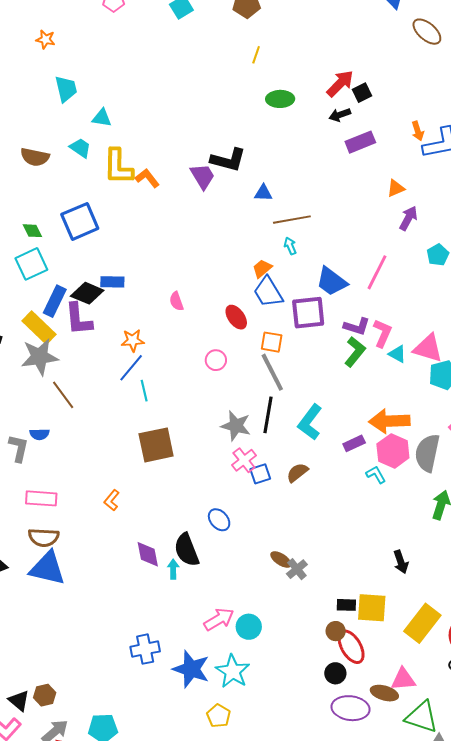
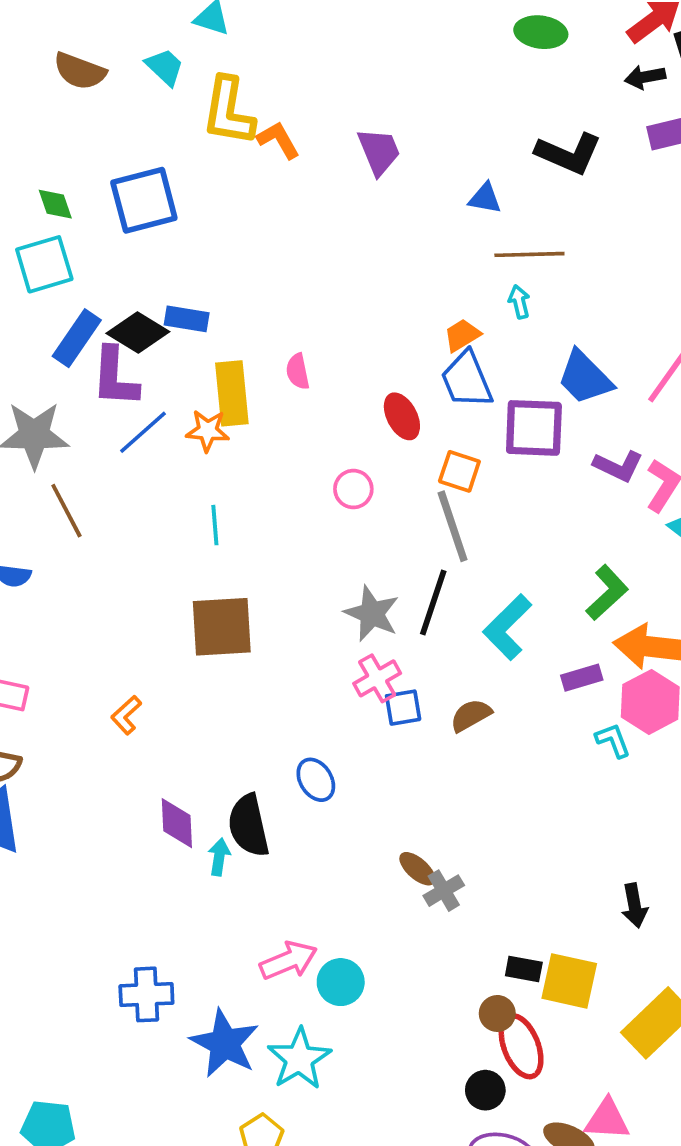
black L-shape: (228, 160) -> (569, 154), moved
yellow rectangle: (39, 328) -> (232, 393), moved, turned 32
green L-shape: (355, 352) -> (607, 593), moved
blue line: (131, 368) -> (143, 432), moved

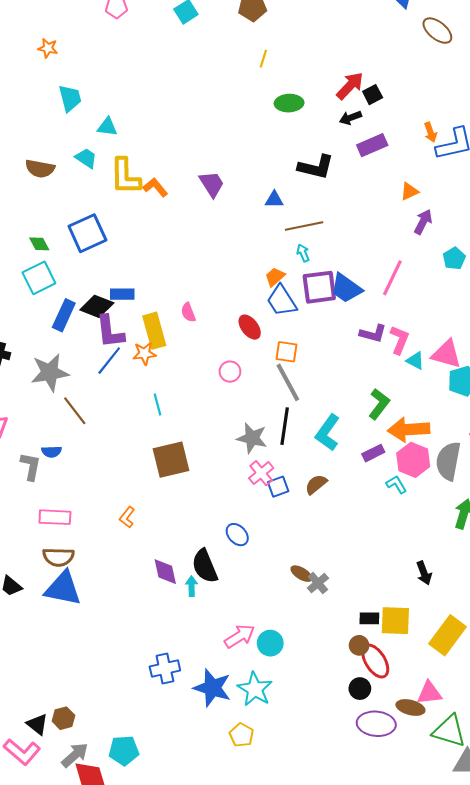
purple L-shape: (115, 377) -> (110, 332), moved
purple square: (534, 428) -> (319, 287), moved

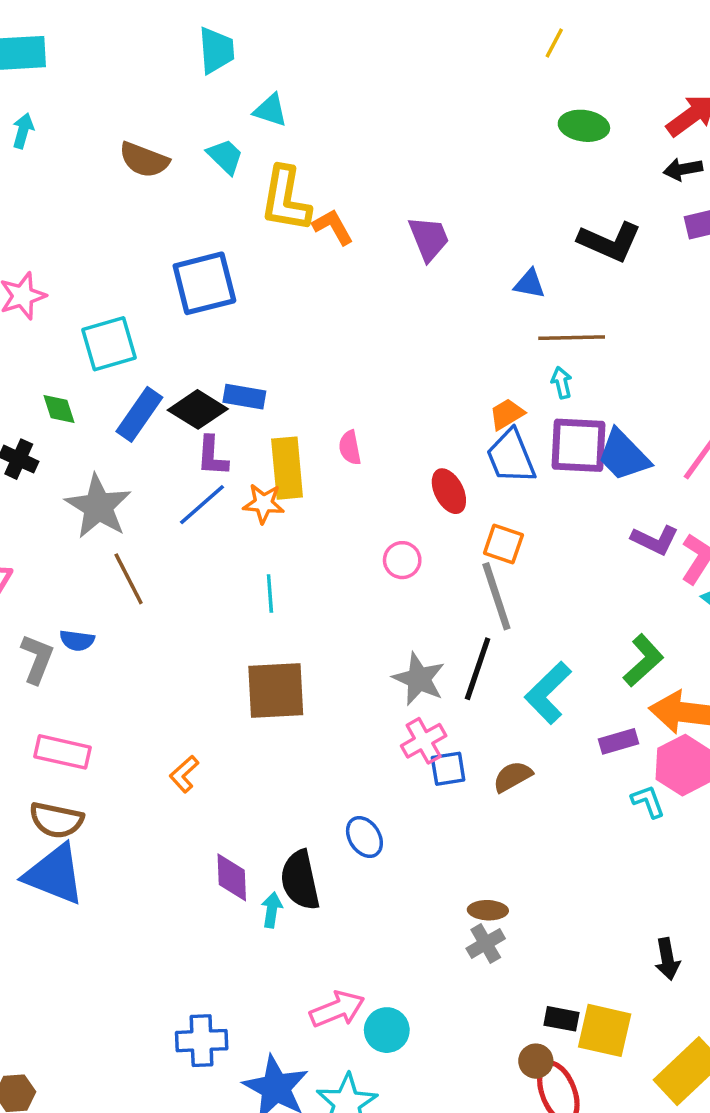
green diamond: (39, 244) -> (59, 409), moved
purple L-shape: (110, 332) -> (212, 456), size x0.7
gray star: (50, 372) -> (98, 507), turned 30
brown ellipse: (301, 574) -> (488, 910), moved, turned -40

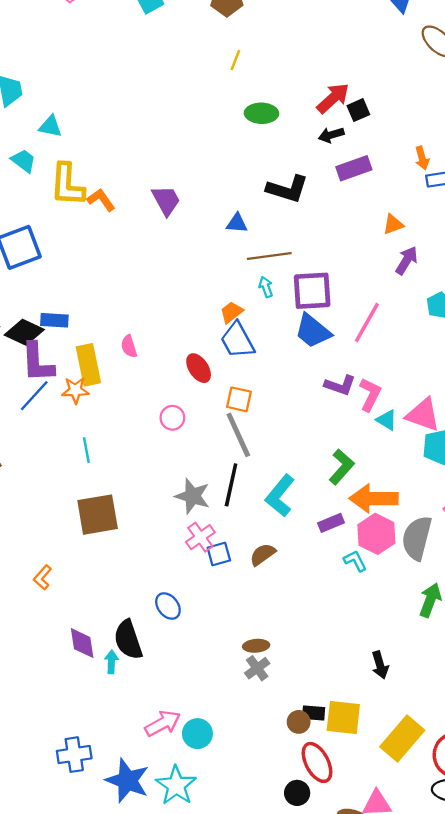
purple square: (579, 445) -> (312, 291), moved
purple L-shape: (212, 456) -> (37, 362), size x1.5
brown circle: (536, 1061) -> (299, 722), moved

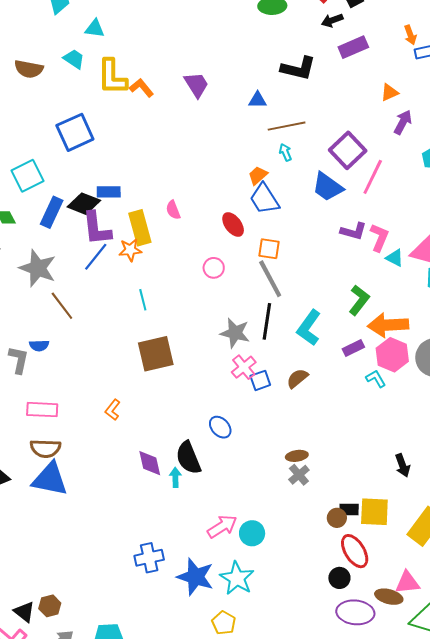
purple square: (312, 291) -> (348, 150), moved, turned -36

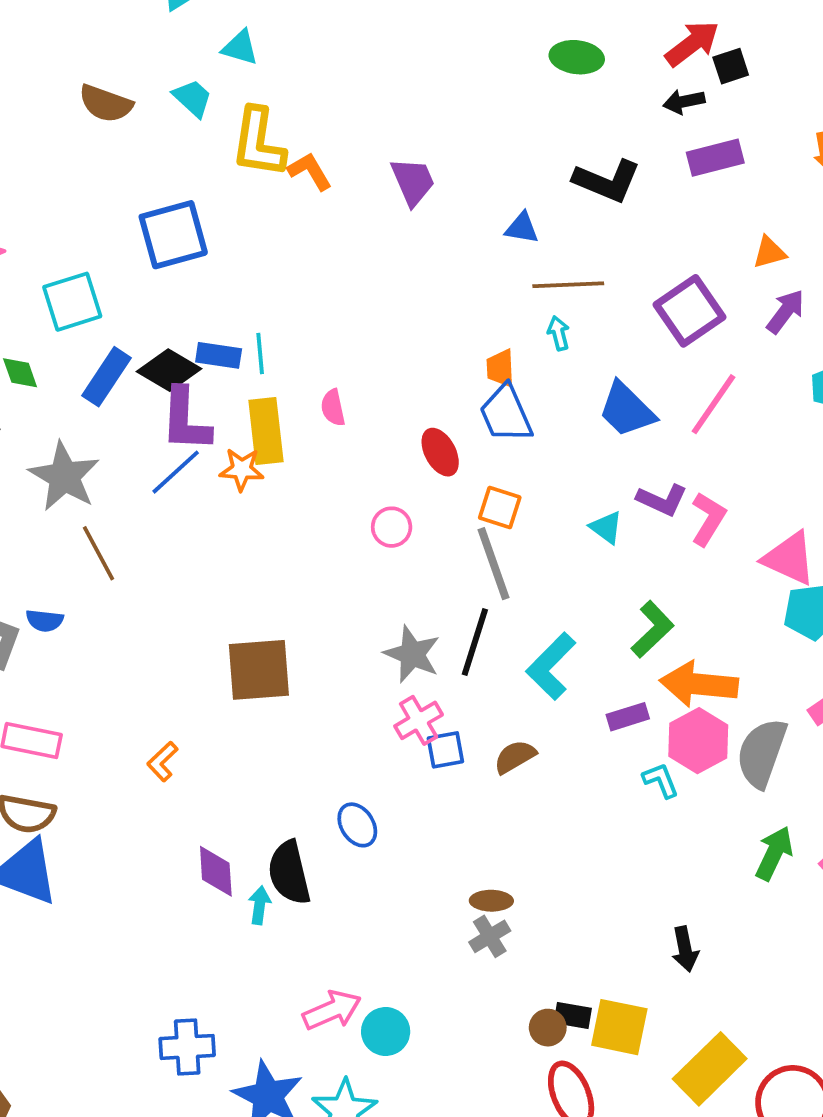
purple square: (348, 150) -> (689, 311), moved
orange trapezoid: (258, 175) -> (500, 368), turned -60
cyan triangle: (395, 258) -> (606, 527), moved
cyan line: (143, 300) -> (260, 354), moved

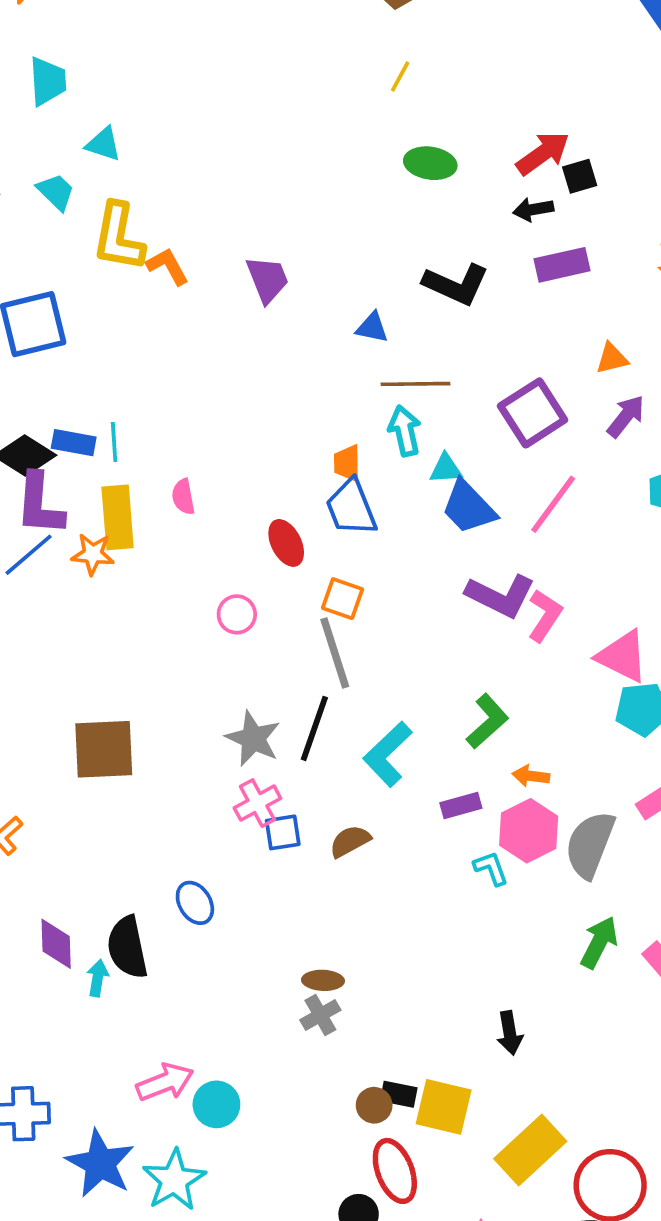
cyan arrow: (559, 333) -> (405, 431), size x1.5
purple L-shape: (662, 500) -> (500, 596), size x1.4
cyan triangle: (606, 527) -> (446, 469), moved, turned -42
orange arrow: (699, 684) -> (531, 776), size x0.5

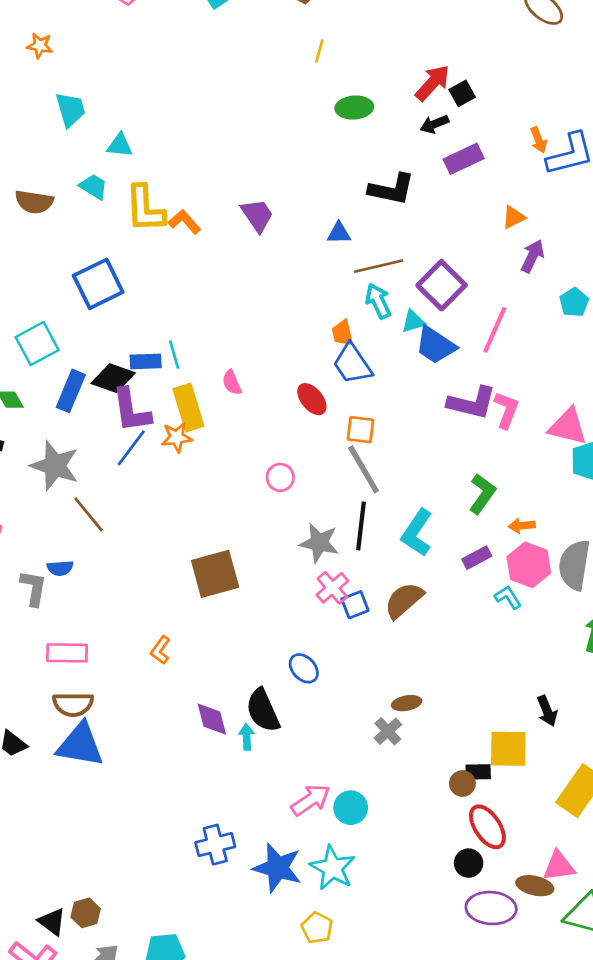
purple square: (533, 413) -> (442, 285), moved
pink circle: (237, 614) -> (280, 477), moved
brown semicircle: (350, 841) -> (404, 600), size x1.4
gray cross: (320, 1015) -> (388, 731), moved
yellow square: (444, 1107) -> (508, 749), moved

